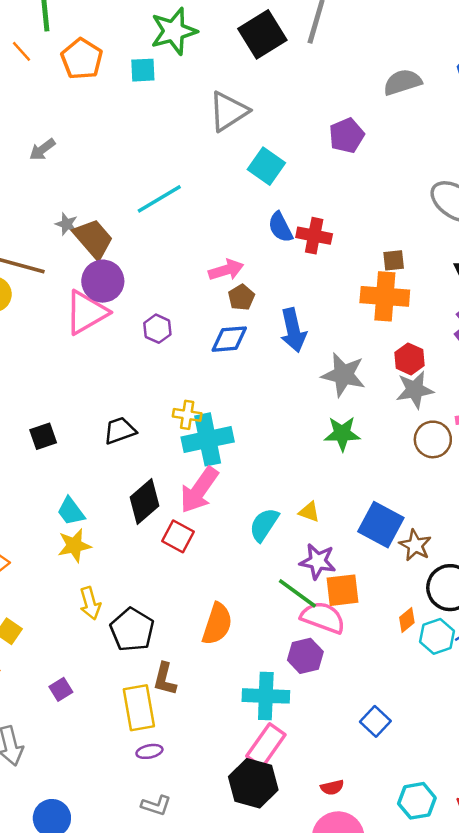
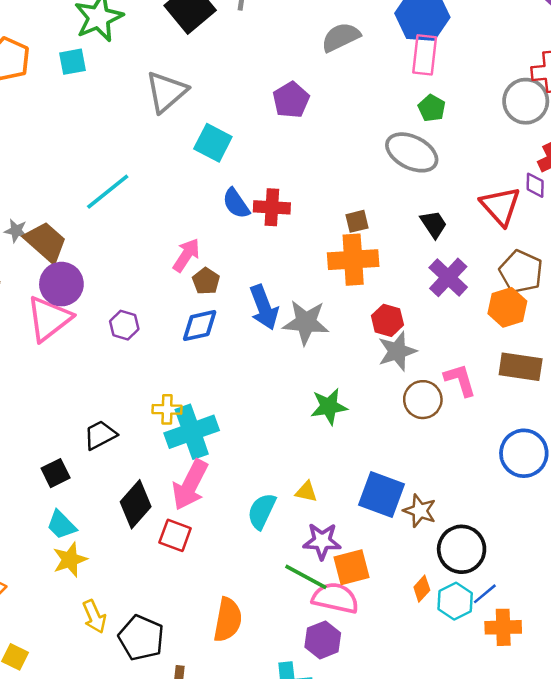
pink arrow: (226, 270) -> (186, 255), turned -32
gray star: (343, 375) -> (306, 322), moved
black square: (43, 436) -> (56, 473), moved

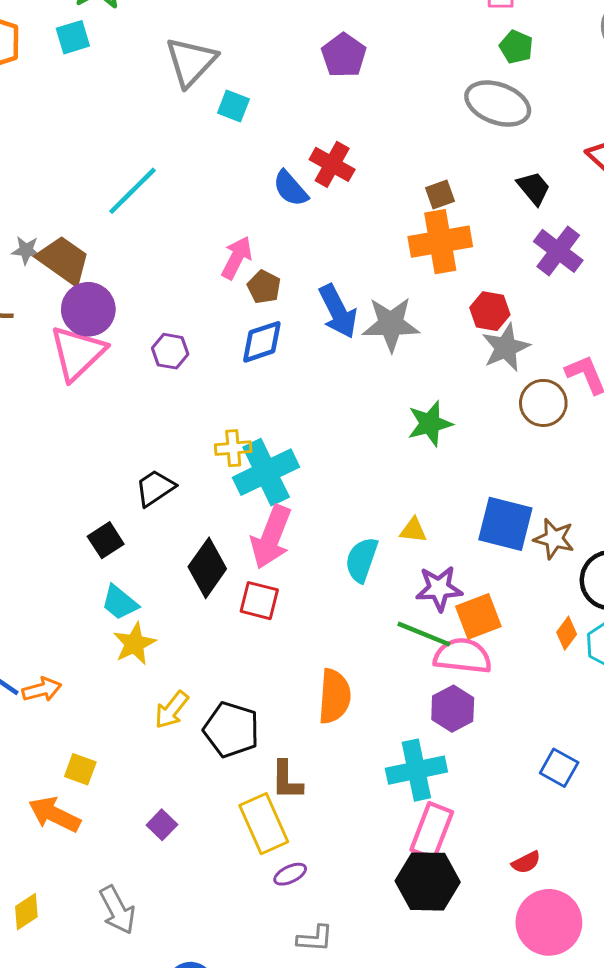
cyan square: (213, 143) -> (233, 106), moved, size x0.7
red cross: (272, 207) -> (332, 164), moved, turned 32
yellow arrow: (94, 617) -> (172, 710), turned 68

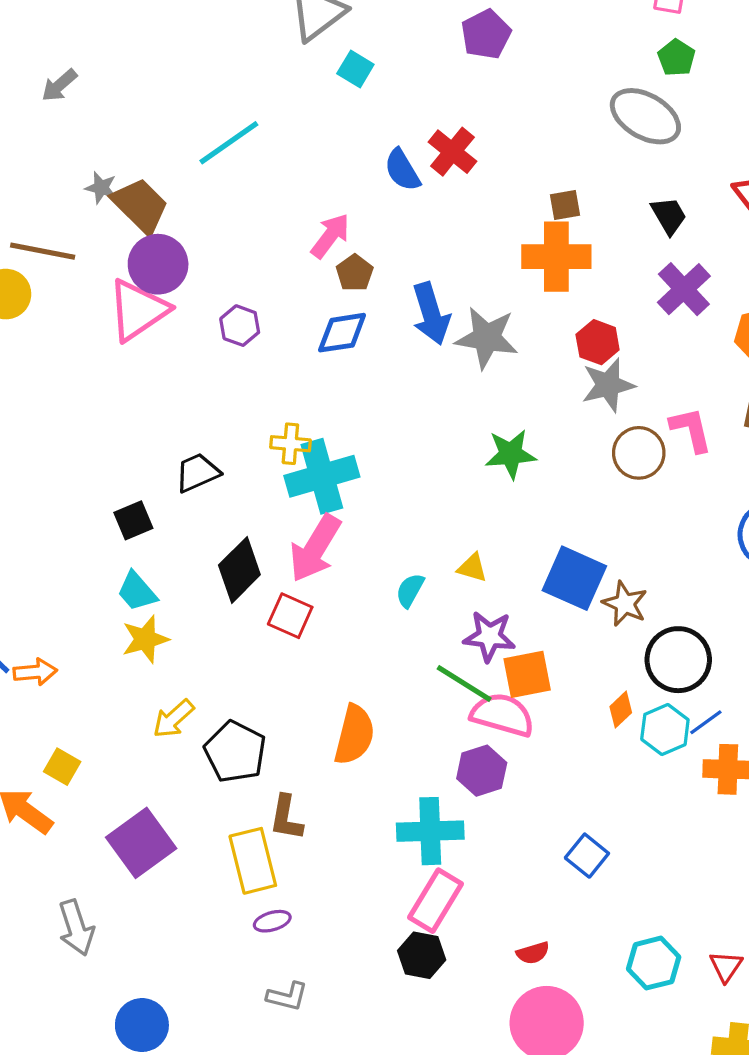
cyan semicircle: (362, 560) -> (410, 590), size x0.7
purple square: (162, 825) -> (141, 843), size x2.0
black hexagon: (428, 881) -> (422, 955), size x0.7

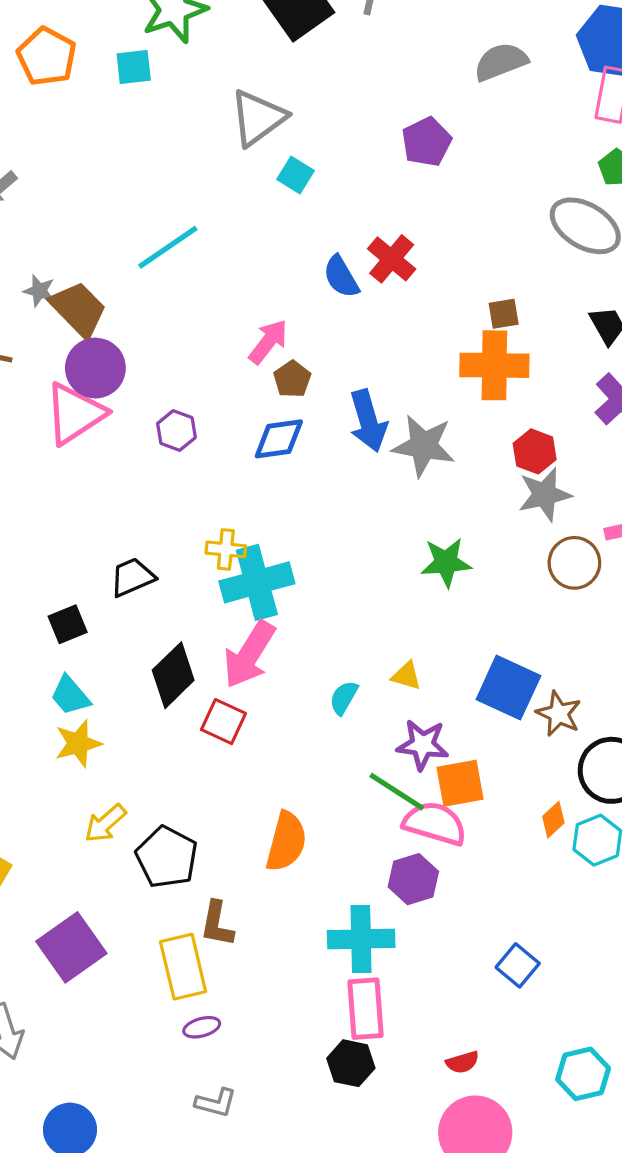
pink rectangle: (435, 901) -> (365, 1009), turned -36

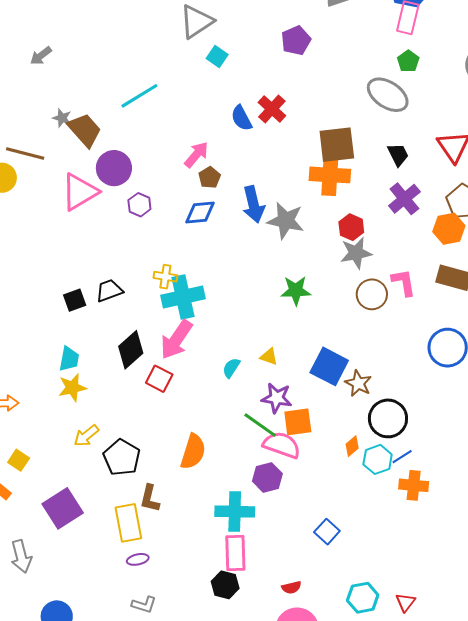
brown square: (504, 314) -> (337, 145), size x2.0
purple circle: (95, 368) -> (114, 168), moved
black square: (68, 624) -> (75, 300), moved
cyan trapezoid: (70, 695) -> (69, 359), turned -132

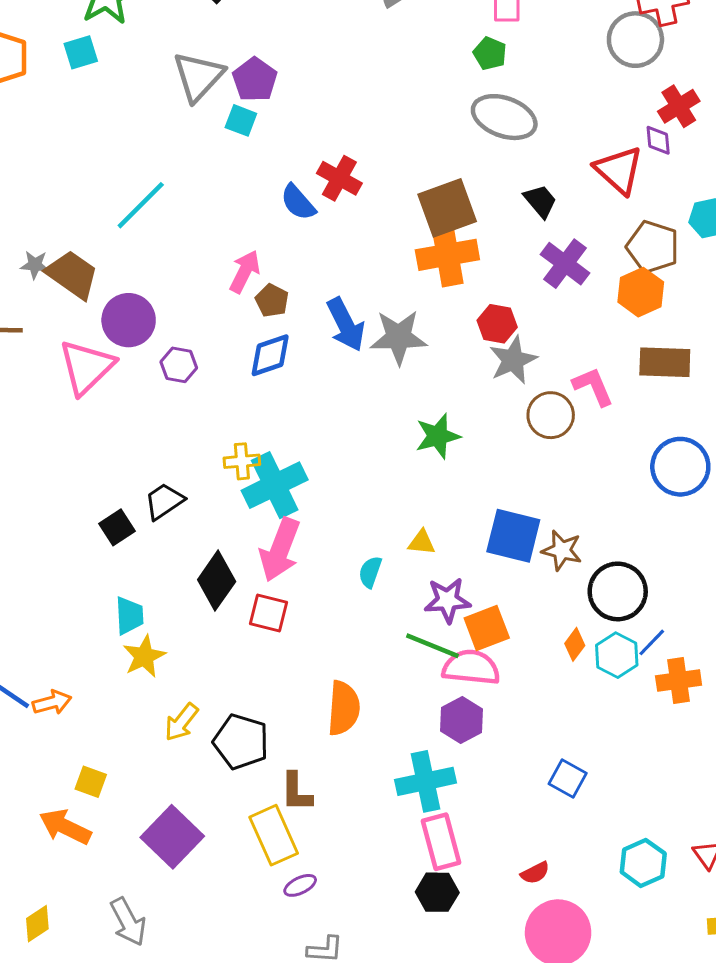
purple pentagon: (296, 40) -> (255, 80), moved
green pentagon: (408, 61) -> (490, 53), moved

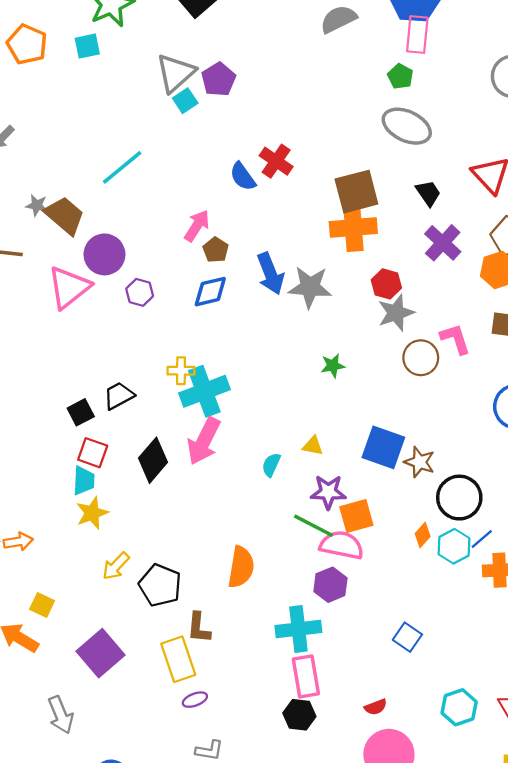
cyan square: (241, 120) -> (185, 101), moved, turned 30
green star: (438, 436) -> (333, 366), size x0.7
red square: (268, 613) -> (93, 453), moved

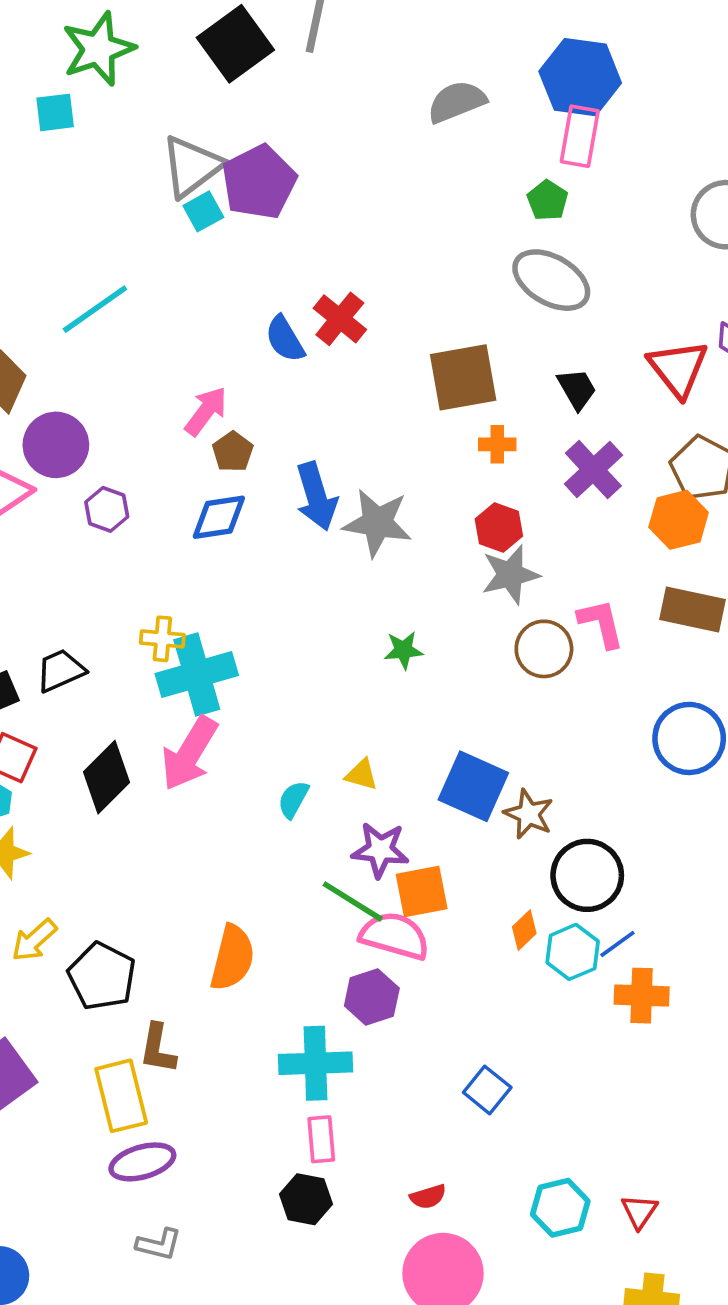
purple pentagon: (219, 79) -> (259, 182), size x1.4
orange cross: (353, 228) -> (497, 444), moved, size x0.5
pink rectangle: (306, 676) -> (321, 1139), size x0.7
purple ellipse: (195, 700) -> (142, 1162), size x1.6

